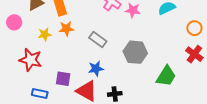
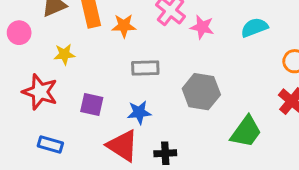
orange star: (66, 29) -> (124, 26), moved
gray rectangle: (98, 39) -> (145, 68), turned -42
purple square: (63, 79) -> (92, 105), moved

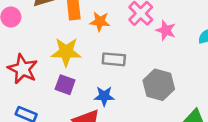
yellow star: (64, 54) -> (66, 52), moved, size x1.6

